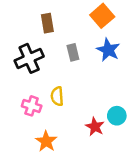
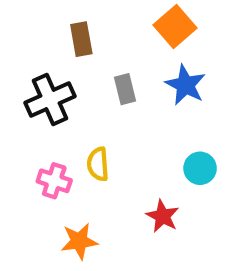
cyan circle: (117, 116) -> (200, 168), moved
orange star: (46, 141) -> (79, 241), turned 30

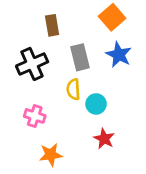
gray rectangle: (125, 89) -> (80, 57), size x1.4
yellow semicircle: (98, 164) -> (73, 89), moved
cyan circle: (200, 168) -> (96, 104), moved

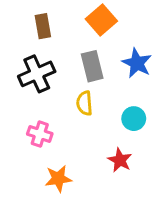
orange square: (112, 17) -> (101, 20), moved
brown rectangle: (52, 25) -> (43, 26), moved
cyan circle: (96, 104) -> (134, 119), moved

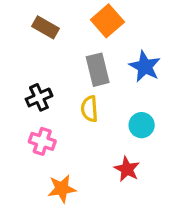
brown rectangle: (43, 26) -> (46, 27), turned -50
black cross: (37, 74) -> (39, 97), moved, size x0.7

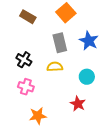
black cross: (39, 97) -> (24, 60), turned -35
yellow semicircle: (89, 109) -> (55, 67), turned 91

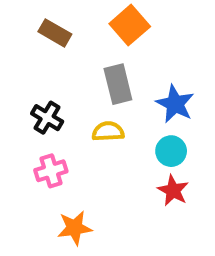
blue star: (89, 41) -> (175, 104), moved
pink cross: (26, 87) -> (51, 171), turned -35
red star: (78, 104) -> (173, 190), moved

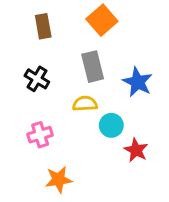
brown rectangle: (55, 33) -> (43, 26), turned 50
black cross: (47, 118) -> (37, 79), moved
cyan circle: (171, 151) -> (111, 125), moved

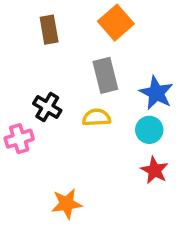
black cross: (37, 79) -> (47, 107), moved
cyan circle: (111, 125) -> (149, 130), moved
pink cross: (40, 135) -> (19, 139), moved

